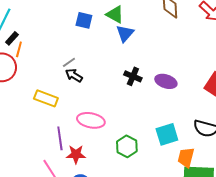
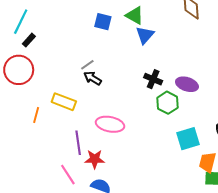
orange line: (19, 49) -> (36, 115), moved
green hexagon: (127, 146) -> (167, 103), moved

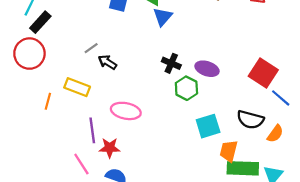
black rectangle: (29, 40) -> (40, 22), size x1.5
gray line: (87, 65) -> (91, 48), moved

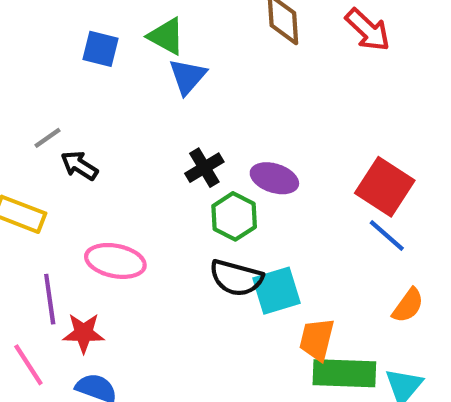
black cross: (171, 63) -> (204, 168), turned 36
blue line: (281, 98) -> (387, 235), moved
black semicircle: (250, 120) -> (236, 278), moved

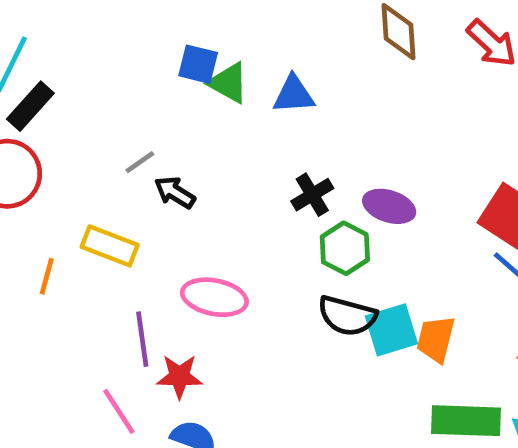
green triangle: (166, 36) -> (228, 83), moved
blue triangle: (187, 76) -> (294, 95), turned 45
orange trapezoid: (317, 339) -> (436, 339), moved

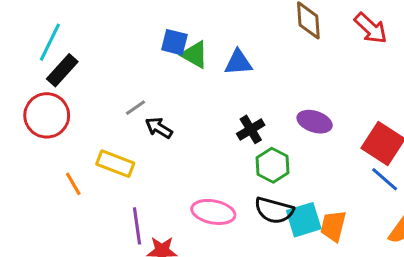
purple ellipse: (389, 206) -> (315, 122), moved
orange line: (47, 276) -> (73, 184), turned -45
pink ellipse: (214, 297) -> (213, 212), moved

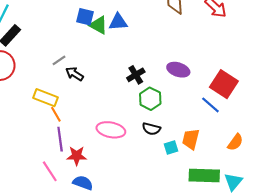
blue triangle: (238, 62) -> (118, 22), moved
blue line: (385, 179) -> (210, 105), moved
orange line: (73, 184) -> (56, 114), moved
black semicircle: (274, 210) -> (151, 129), size x0.7
cyan square: (304, 220) -> (171, 147), moved, size x0.6

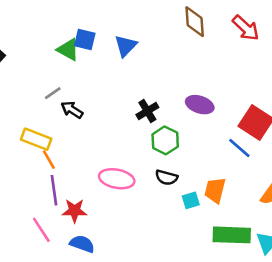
blue triangle: (118, 22) -> (126, 46), turned -42
green triangle: (98, 25) -> (68, 50), moved

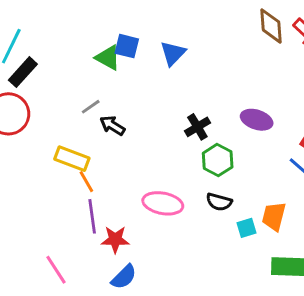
brown diamond: (195, 22) -> (271, 26), moved
pink line: (41, 230) -> (56, 270), moved
blue semicircle: (82, 244) -> (124, 277), turned 115

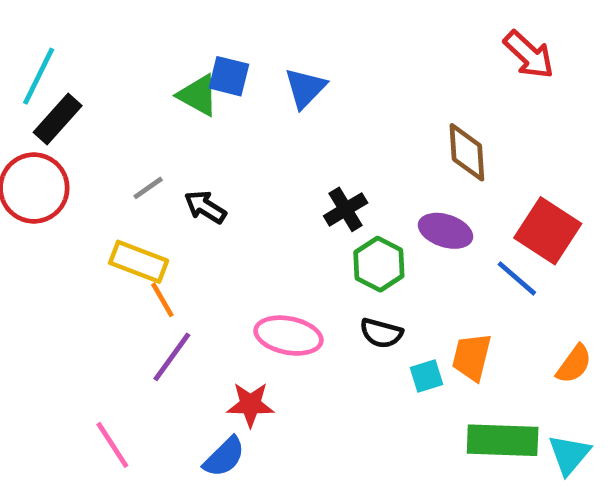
brown diamond: (271, 26) -> (467, 152), moved
gray line: (91, 107) -> (148, 188), moved
purple ellipse: (257, 120) -> (446, 231), moved
purple line: (92, 216) -> (172, 357), turned 44
red star: (115, 239) -> (250, 405), moved

